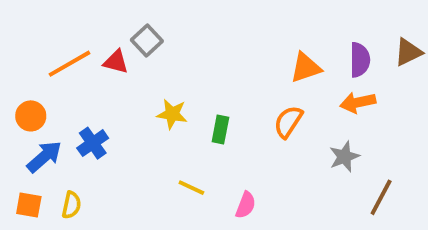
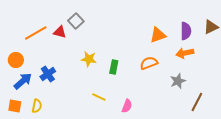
orange semicircle: (288, 122) -> (149, 63), turned 36

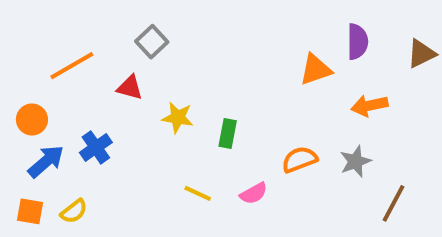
purple semicircle: (186, 31) -> (357, 42), moved
red triangle: (60, 32) -> (130, 88), moved
orange semicircle: (149, 63) -> (300, 159), moved
yellow semicircle: (37, 106) -> (74, 211), turned 40
pink semicircle: (127, 106) -> (254, 193), moved, turned 40

